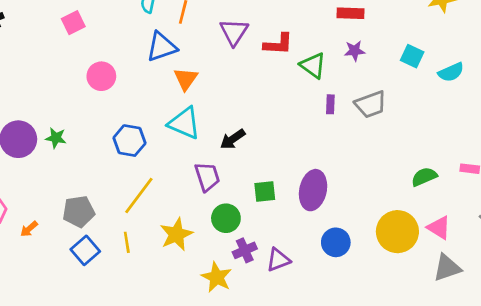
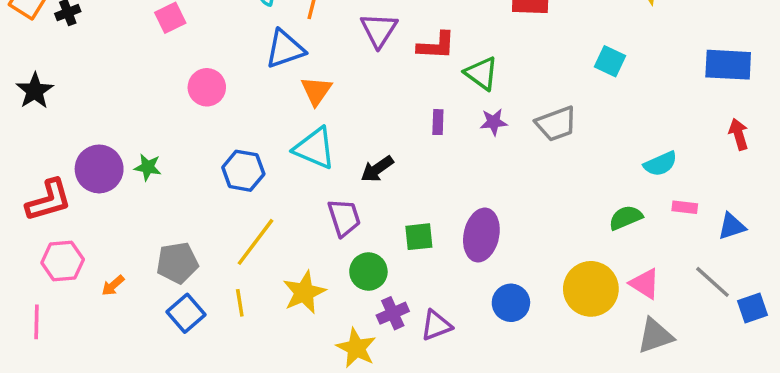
purple star: (355, 51) -> (494, 122), moved
cyan semicircle: (451, 72) -> (660, 164), moved
purple rectangle: (330, 104) -> (438, 122), moved

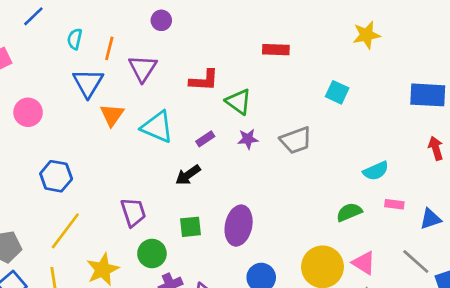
purple triangle: (379, 30) -> (143, 68), moved
blue triangle: (285, 49) -> (88, 83), turned -40
purple rectangle: (438, 122) -> (205, 139), turned 54
cyan triangle: (315, 148) -> (157, 127), moved
black arrow: (377, 169) -> (188, 175), moved

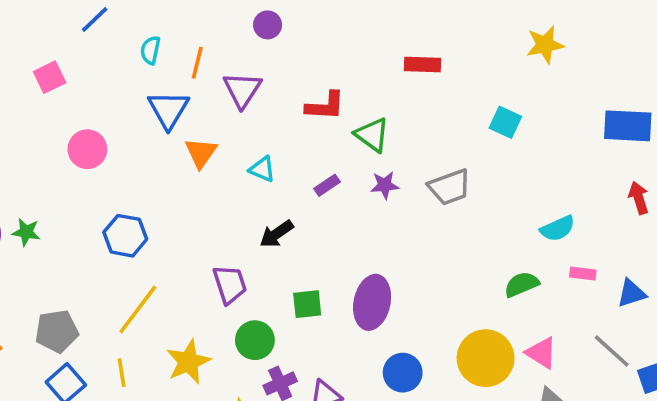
cyan triangle: (157, 127) -> (262, 169), size x0.6
black arrow: (188, 175) -> (277, 234), moved

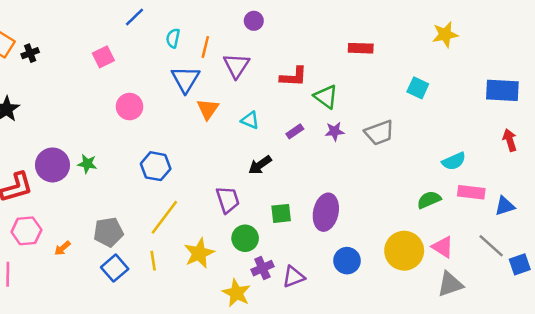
pink rectangle: (583, 274) -> (471, 192), size x1.5

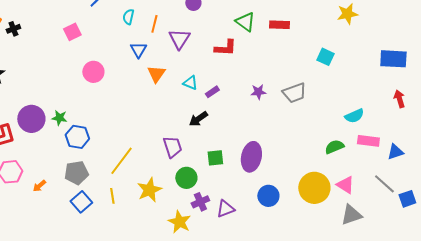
blue triangle: (185, 79) -> (138, 50), size x0.7
green triangle: (326, 97) -> (245, 22), moved
purple rectangle: (295, 131) -> (212, 92), moved
blue hexagon: (156, 166) -> (77, 137), moved

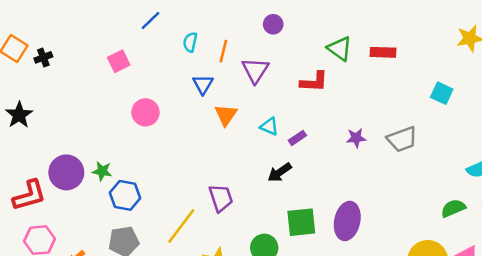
purple trapezoid: (172, 147) -> (221, 198), moved
green square: (215, 158) -> (301, 222), size x1.4

